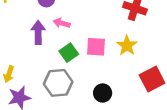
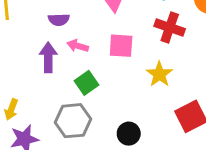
pink square: (96, 47) -> (121, 46), moved

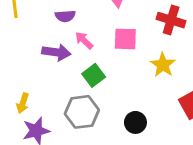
pink arrow: (78, 46) -> (84, 40), turned 30
purple arrow: (48, 57) -> (56, 52), turned 100

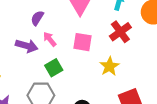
purple semicircle: (65, 16) -> (37, 18), turned 119
red cross: (171, 20) -> (120, 32), turned 30

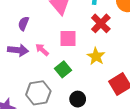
pink arrow: (50, 39) -> (42, 50), moved
green square: (54, 68) -> (63, 69), moved

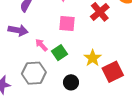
pink arrow: (42, 50) -> (41, 45), moved
yellow star: (96, 56) -> (93, 58), moved

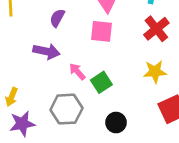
pink square: (67, 23) -> (101, 31), moved
yellow star: (93, 58) -> (155, 72), moved, turned 30

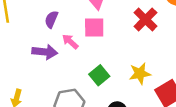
pink arrow: (77, 72) -> (70, 42), moved
yellow star: (155, 72) -> (140, 73), moved

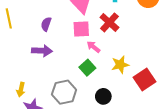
red cross: (145, 19) -> (109, 22), moved
pink arrow: (70, 42) -> (93, 47), moved

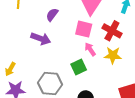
red cross: (109, 22) -> (112, 31), turned -30
yellow star: (120, 65) -> (113, 55), moved

